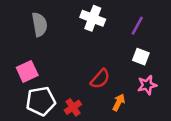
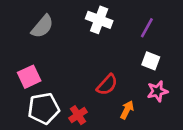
gray semicircle: (40, 24) -> (42, 26), turned 50

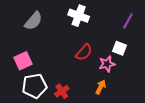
purple line: (147, 28) -> (128, 21), moved
red semicircle: (107, 85) -> (84, 52), moved
pink star: (157, 91) -> (107, 64), moved

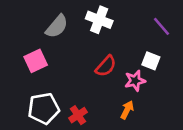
gray semicircle: (33, 21) -> (57, 26), moved
purple line: (128, 21) -> (161, 26), turned -70
pink square: (23, 61) -> (36, 61), moved

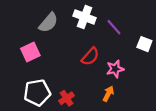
purple line: (161, 26) -> (114, 27), moved
white square: (151, 61) -> (144, 44), moved

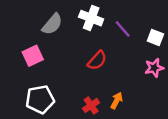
white square: (144, 44) -> (155, 37), moved
pink star: (115, 69) -> (154, 68), moved
red cross: (67, 98) -> (91, 105), moved

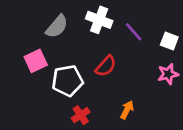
white pentagon: (40, 99) -> (67, 81), moved
red cross: (91, 105) -> (81, 115), moved

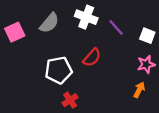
pink square: (36, 61) -> (15, 32), moved
orange arrow: (127, 110) -> (139, 90), moved

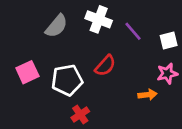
pink square: (15, 32) -> (27, 72), moved
white square: (147, 36) -> (169, 41), turned -35
orange arrow: (139, 90) -> (148, 95), moved, turned 56

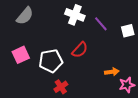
gray semicircle: (56, 26) -> (25, 16), moved
pink star: (167, 74) -> (127, 85), moved

